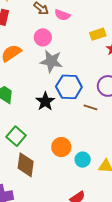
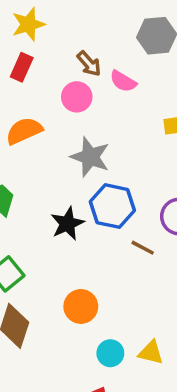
pink circle: (43, 37) -> (77, 97), moved
cyan circle: (83, 160) -> (110, 353), moved

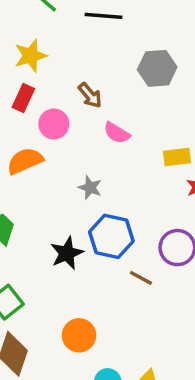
pink semicircle: (123, 81) -> (117, 133), moved
pink circle: (77, 97) -> (54, 124), moved
gray star: (90, 157) -> (90, 188), size x0.6

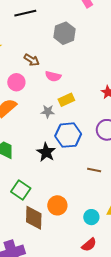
yellow rectangle: (177, 157) -> (66, 100), moved
brown line: (141, 278) -> (94, 170), moved
orange circle: (79, 335) -> (57, 205), moved

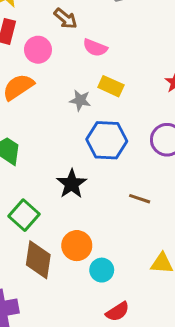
yellow rectangle: (66, 100) -> (111, 86), turned 42
black star: (46, 152) -> (72, 184), moved
cyan circle: (91, 217) -> (102, 270), moved

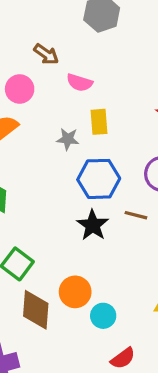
yellow rectangle: (111, 86) -> (99, 122), turned 65
black star: (72, 184) -> (93, 225), moved
brown line: (140, 199) -> (136, 215), moved

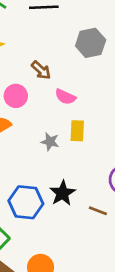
blue hexagon: (99, 179) -> (26, 202), moved
black star: (93, 225) -> (62, 193), moved

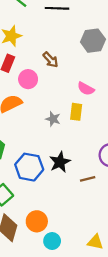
pink semicircle: (65, 97) -> (86, 89), moved
brown line: (98, 211) -> (88, 179), turned -40

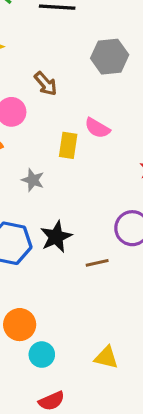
yellow rectangle: (76, 112) -> (68, 145), moved
gray star: (53, 119) -> (33, 180), moved

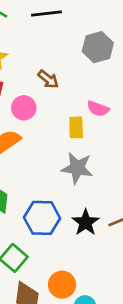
gray star: (33, 180) -> (77, 168), moved, size x1.6
black star: (56, 237) -> (86, 222), moved

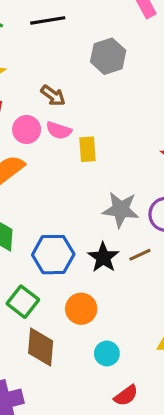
pink semicircle: (98, 109) -> (59, 130), moved
gray star: (77, 168) -> (121, 210), moved
orange circle: (62, 285) -> (81, 309), moved

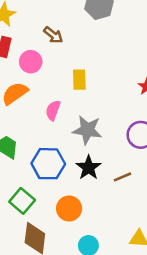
pink semicircle: (59, 130) -> (53, 110), moved, turned 90
gray star: (121, 210) -> (87, 130), moved
brown line: (140, 255) -> (123, 177), moved

